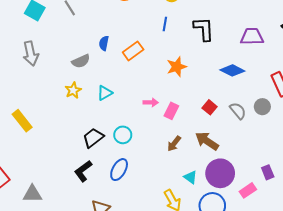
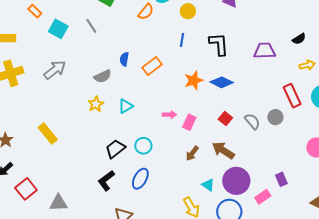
gray arrow: (31, 54) -> (55, 70), turned -115
blue diamond: (232, 70) -> (222, 82), moved

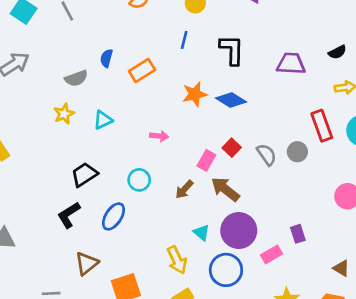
pink rectangle: (189, 122) -> (206, 160), moved
cyan circle: (143, 146) -> (139, 180), moved

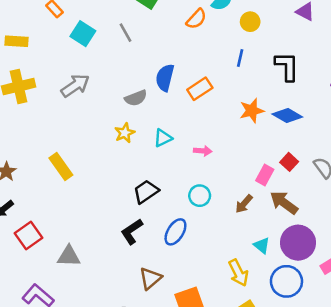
blue semicircle: (106, 58) -> (165, 78), size x1.5
pink arrow: (159, 136) -> (203, 151), moved

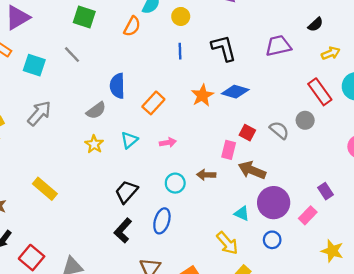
orange rectangle: (200, 89) -> (153, 103), moved
brown arrow: (244, 204) -> (206, 175), moved, turned 66
blue circle: (286, 281) -> (272, 240), size x0.6

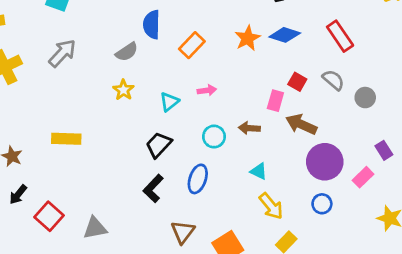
red rectangle: (320, 92) -> (340, 36), moved
gray circle: (305, 120) -> (365, 98), moved
cyan triangle: (129, 140) -> (169, 102), moved
yellow rectangle: (45, 189) -> (66, 139), turned -40
cyan triangle: (242, 213) -> (259, 171), moved

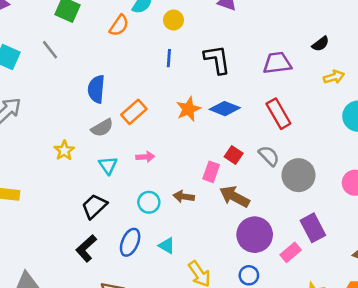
gray semicircle: (127, 52) -> (102, 128), moved
gray circle: (365, 98) -> (299, 175), size x1.6
cyan triangle: (169, 102) -> (108, 165), turned -30
purple rectangle: (384, 150) -> (313, 228), size x1.5
cyan triangle: (259, 171) -> (167, 246), moved

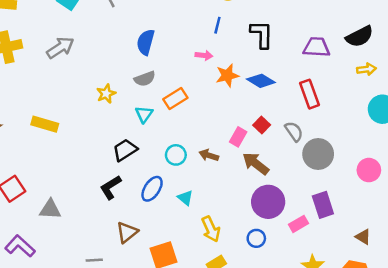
black semicircle: (320, 44) -> (360, 37), size x1.6
orange rectangle: (134, 112) -> (175, 98), moved
pink arrow: (145, 157) -> (204, 55), moved

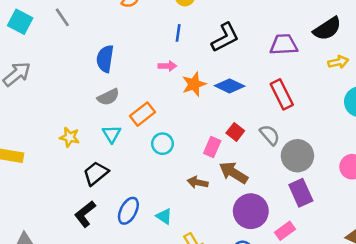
black L-shape: (262, 34) -> (225, 37), turned 68
yellow star: (106, 94) -> (70, 137), moved, turned -30
cyan circle: (176, 155) -> (162, 144), moved
brown arrow: (209, 155) -> (198, 182), moved
purple rectangle: (323, 205) -> (301, 193), moved

